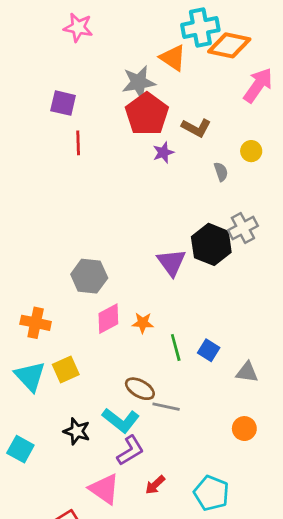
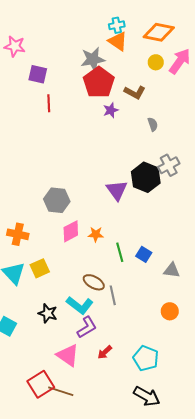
pink star: (78, 27) -> (15, 46), moved
cyan cross: (200, 27) -> (117, 25), moved, size x0.6
yellow circle: (251, 151) -> (156, 62), moved
gray line: (166, 407) -> (113, 295), turned 66

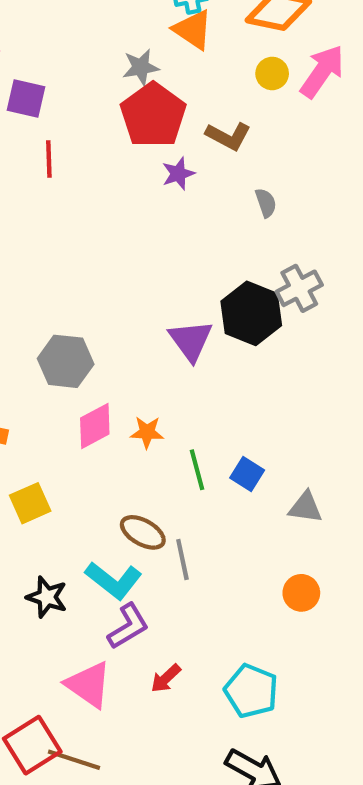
gray star: (93, 59) -> (141, 67), size x0.7

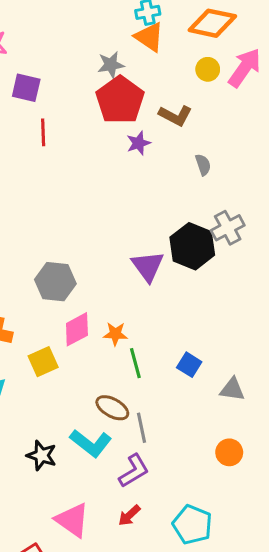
green line: (197, 470) -> (135, 363), moved
yellow square: (30, 503) -> (43, 362), moved
purple L-shape: (128, 626) -> (134, 471), moved

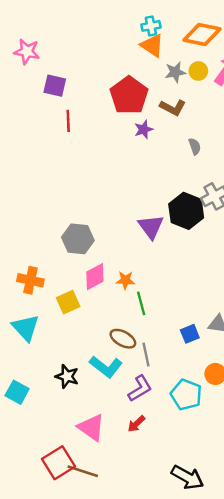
gray star: (111, 65) -> (175, 72), moved
blue square: (189, 365) -> (190, 334), moved, turned 36
cyan pentagon: (192, 525) -> (186, 395), moved

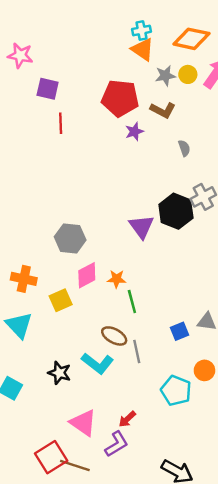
red pentagon: (129, 95) -> (120, 98), turned -30
purple L-shape: (140, 389) -> (117, 444), moved

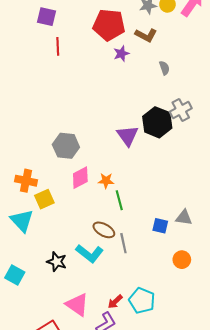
yellow square: (61, 300) -> (44, 199), moved
blue square: (180, 331) -> (160, 226), turned 35
cyan pentagon: (176, 391) -> (142, 301), moved

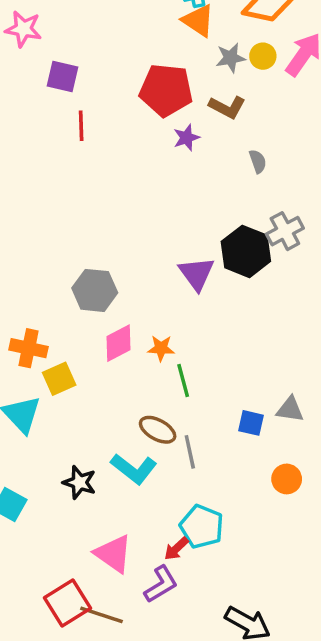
cyan pentagon: (142, 301) -> (202, 527), moved

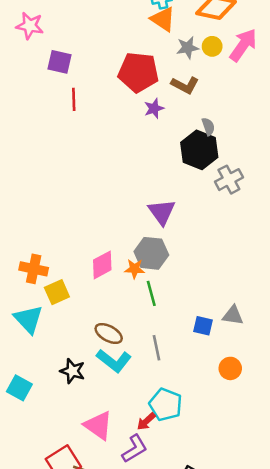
black hexagon: (246, 251) -> (199, 150), moved
gray hexagon: (95, 290) -> (151, 253), moved
brown ellipse: (158, 430) -> (109, 334), moved

